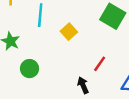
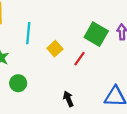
red line: (100, 64) -> (79, 59), moved

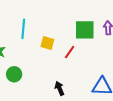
green square: (96, 34) -> (85, 30), turned -30
yellow square: (55, 49) -> (47, 43), turned -32

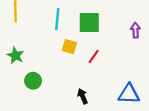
cyan line: (23, 29) -> (57, 19), moved
green square: (85, 30) -> (89, 22), moved

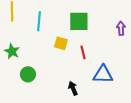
cyan line: (57, 19) -> (39, 21), moved
red line: (94, 57) -> (83, 52), turned -48
blue triangle: (129, 94) -> (103, 74), moved

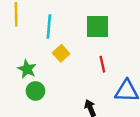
yellow square: (61, 43) -> (61, 53), moved, turned 32
green star: (12, 51) -> (27, 69), moved

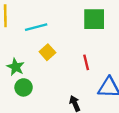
cyan line: (49, 27) -> (36, 27), turned 70
green square: (98, 27) -> (94, 19), moved

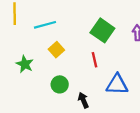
green square: (94, 19) -> (102, 30), moved, turned 35
green circle: (24, 87) -> (60, 84), moved

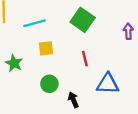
green square: (102, 30) -> (83, 20), moved
yellow square: (56, 50) -> (46, 48), turned 35

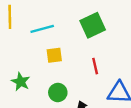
green square: (83, 20) -> (93, 25), turned 30
green star: (14, 63) -> (21, 82), moved

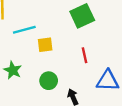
cyan line: (42, 29) -> (24, 30), moved

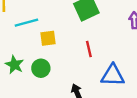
green circle: (49, 81) -> (41, 68), moved

